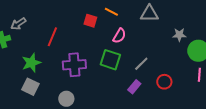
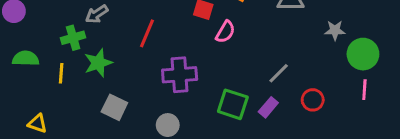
pink semicircle: (119, 36) -> (225, 32), moved
green square: (110, 60) -> (233, 104), moved
green star: (31, 63) -> (98, 63), moved

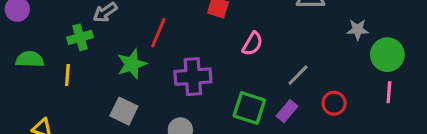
pink semicircle: (225, 32) -> (253, 44), moved
green star: (98, 63) -> (132, 64), moved

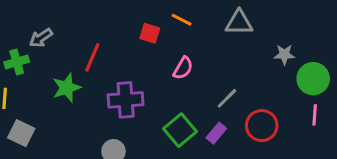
red circle: (334, 103) -> (262, 126), size x1.4
green square: (249, 108) -> (180, 130), turned 32
gray square: (124, 111) -> (21, 133), moved

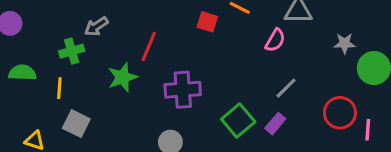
pink semicircle: (183, 68) -> (275, 40), moved
pink line: (315, 115) -> (368, 130), moved
red circle: (262, 126) -> (340, 113), moved

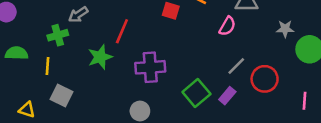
red circle: (340, 113) -> (265, 79), moved

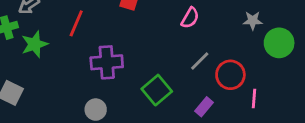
green star: (100, 57) -> (34, 44), moved
purple rectangle: (227, 96) -> (204, 107), moved
pink line: (304, 101) -> (254, 98), moved

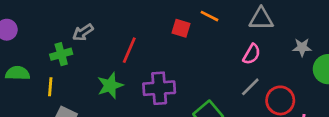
pink semicircle: (190, 18) -> (252, 54), moved
green star: (34, 44) -> (110, 85), moved

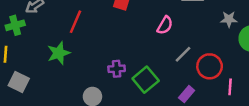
pink semicircle: (252, 54) -> (165, 25), moved
purple cross: (159, 88) -> (117, 69), moved, size x0.6

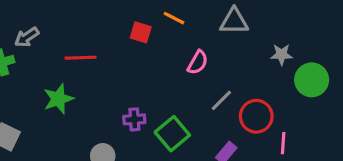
red line: (76, 22) -> (81, 58), turned 65

